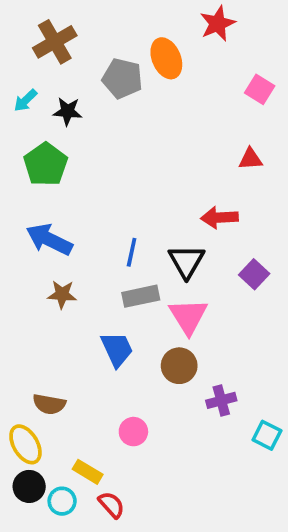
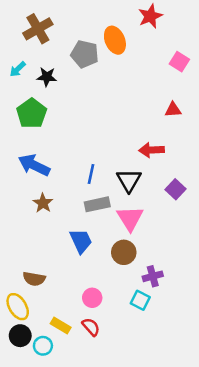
brown star: (62, 294) -> (43, 203), turned 30
cyan square: (267, 435) -> (140, 300), moved
red semicircle: (111, 505) -> (91, 327), moved

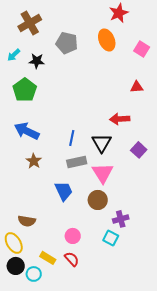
orange ellipse: (115, 40) -> (107, 40), moved

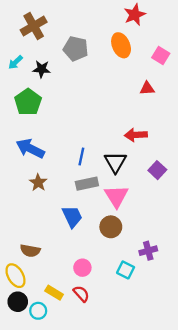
red triangle: (137, 87) -> (147, 88), moved
purple cross: (121, 219) -> (148, 251), moved

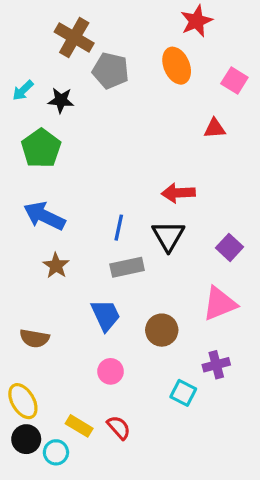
brown cross: (34, 26) -> (74, 38), moved, turned -30
red arrow: (136, 135) -> (178, 193), moved
pink triangle: (116, 196) -> (220, 304), moved, turned 40
brown semicircle: (30, 251) -> (34, 338), moved
pink circle: (82, 268) -> (111, 371), moved

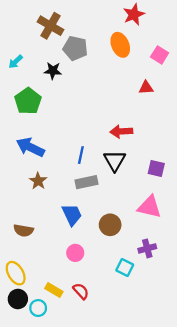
black star: (61, 100) -> (53, 71), moved
purple square: (230, 247) -> (156, 169), turned -30
pink triangle: (220, 304) -> (149, 207), turned 35

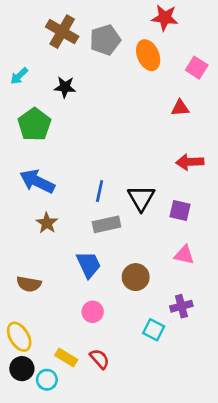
red star: (134, 14) -> (165, 18), turned 30
gray pentagon: (75, 48) -> (105, 40), moved, turned -30
red arrow: (121, 131) -> (190, 162), moved
purple square: (156, 169) -> (180, 211), moved
pink triangle: (149, 207) -> (184, 255), size x0.7

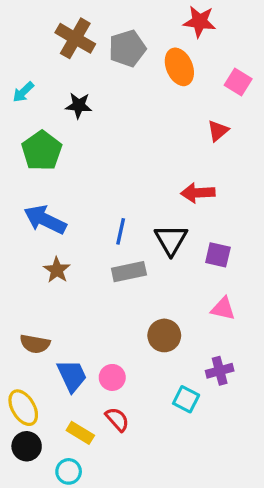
red triangle: (180, 108) -> (218, 131), turned -36
red arrow: (190, 162) -> (198, 193), moved
blue trapezoid: (88, 265) -> (72, 376), moved
red semicircle: (100, 359) -> (117, 419), moved
cyan circle: (47, 380) -> (69, 471), moved

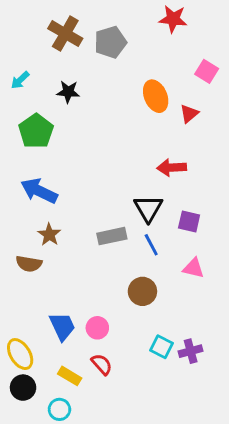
orange ellipse: (179, 67) -> (156, 96), moved
blue line: (121, 231) -> (151, 245), moved, turned -40
brown semicircle: (35, 344) -> (29, 264), moved
purple cross: (220, 371) -> (191, 351), moved

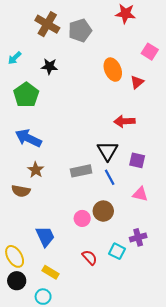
pink circle: (97, 328) -> (82, 218), moved
purple cross: (191, 351) -> (138, 237), moved
red semicircle: (102, 364) -> (90, 258), moved

